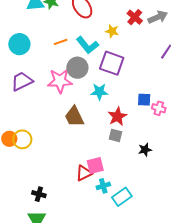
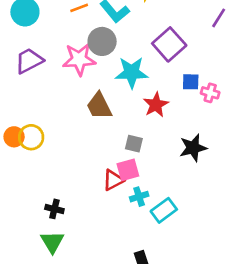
purple square: (112, 63) -> (169, 44), moved, turned 30
cyan star: (99, 92) -> (132, 72), size x1.4
gray square: (116, 135) -> (134, 144), moved
black star: (145, 150) -> (193, 148), size x1.5

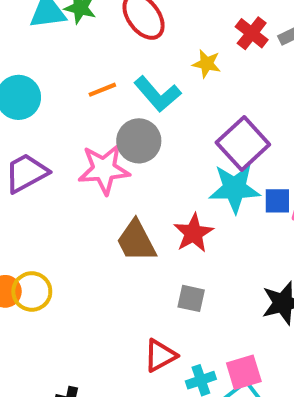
cyan star: (132, 72) -> (235, 188), moved
red star: (156, 105) -> (193, 233), moved
pink square: (128, 170) -> (244, 372), moved

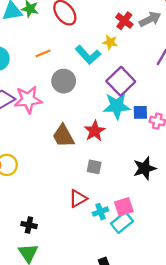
yellow star: (207, 64) -> (110, 42), moved
cyan L-shape: (157, 94) -> (88, 55), moved
pink star: (104, 169) -> (28, 100), moved

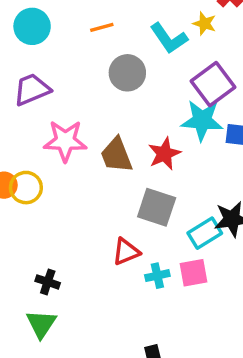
pink star: (28, 100) -> (65, 141), moved
gray square: (94, 167) -> (157, 207), size x1.6
cyan rectangle: (122, 222) -> (205, 233), moved

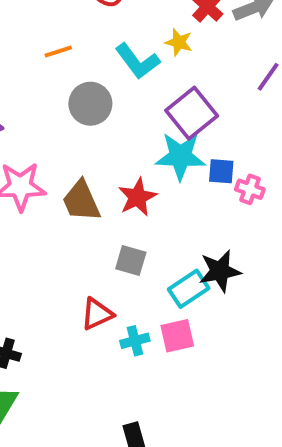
gray square: (157, 207) -> (131, 261), size x0.7

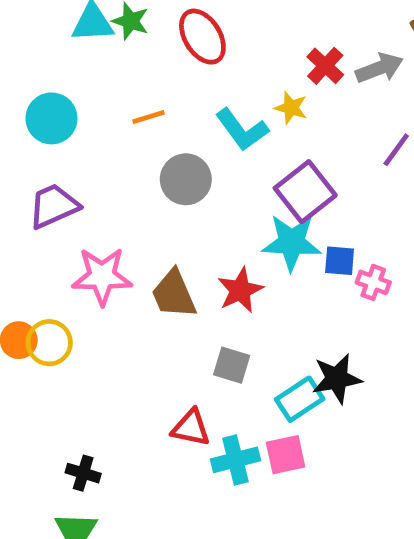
red triangle: (97, 314) -> (191, 428), turned 36
cyan cross: (135, 341) -> (235, 460), size x1.4

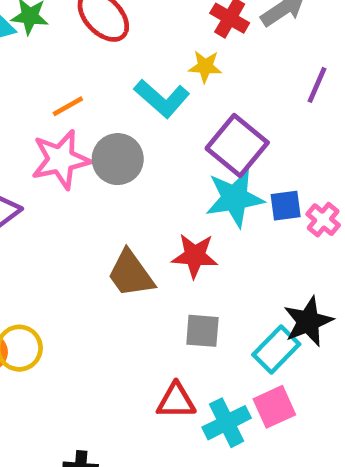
pink star: (102, 276) -> (61, 160), moved
pink cross: (373, 282) -> (323, 220), turned 32
red star: (240, 290) -> (195, 256), turned -30

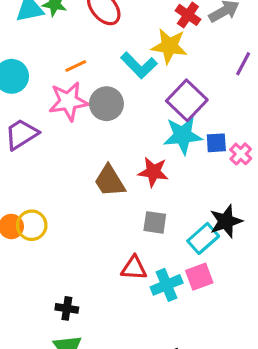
yellow star: (205, 67) -> (169, 46), size x1.6

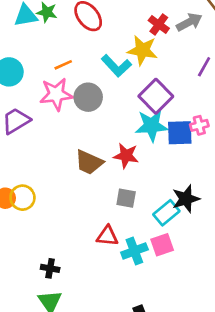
blue square: (216, 143) -> (180, 133), size x1.5
pink cross: (241, 154) -> (199, 125), moved, turned 30
brown trapezoid: (110, 181) -> (89, 162), turned -36

